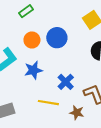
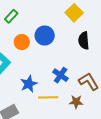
blue star: (33, 70) -> (29, 84), moved

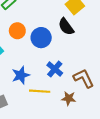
blue circle: (45, 36) -> (41, 38), moved
black semicircle: (84, 41) -> (66, 27), moved, turned -36

